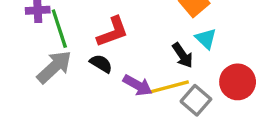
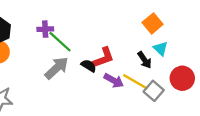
green line: (59, 29) -> (60, 42), turned -30
red L-shape: (113, 32) -> (103, 58), moved
yellow line: (169, 87) -> (135, 82), turned 45

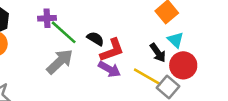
black semicircle: (89, 66) -> (95, 39), moved
red circle: (182, 78) -> (183, 65), moved
purple arrow: (114, 81) -> (109, 69), moved

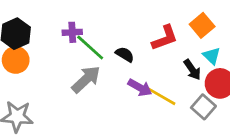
red L-shape: (112, 50) -> (165, 38), moved
yellow line: (148, 77) -> (161, 96), moved

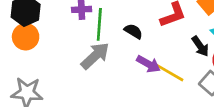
green line: (90, 48) -> (99, 24), turned 52

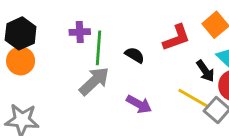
purple arrow: (148, 64) -> (139, 104), moved
yellow line: (169, 72) -> (194, 98), moved

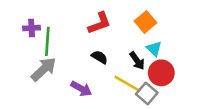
red L-shape: (176, 38) -> (99, 23), moved
black semicircle: (135, 55) -> (99, 57), moved

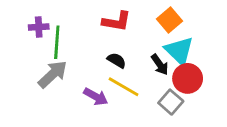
red L-shape: (99, 23) -> (117, 21), turned 30
cyan triangle: (154, 49) -> (179, 51), size x1.6
yellow line: (127, 84) -> (124, 87), moved

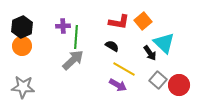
orange square: (169, 20) -> (143, 21), moved
black semicircle: (117, 60) -> (112, 46), moved
red circle: (188, 78) -> (179, 85), moved
purple arrow: (96, 97) -> (118, 85), moved

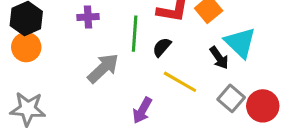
green line: (76, 37) -> (135, 34), moved
black semicircle: (112, 46) -> (162, 47), turned -80
purple arrow: (118, 85) -> (142, 110), moved, turned 90

